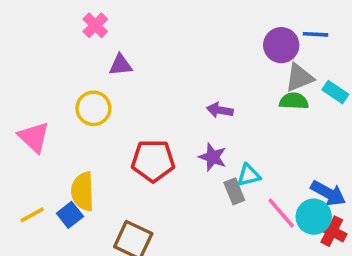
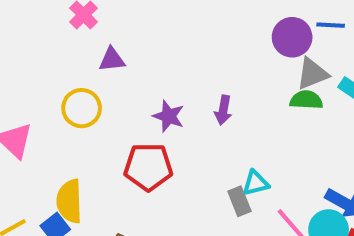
purple arrow: (220, 110) -> (223, 110), turned -90
purple star: (213, 157) -> (169, 116), moved

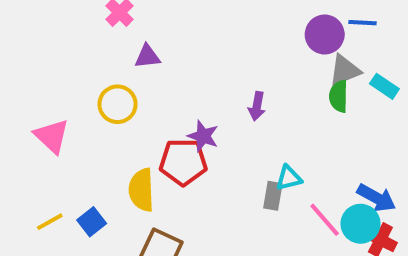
green semicircle: (306, 100) -> (339, 96), turned -92
purple star: (169, 116) -> (203, 136), moved
yellow semicircle: (69, 201) -> (141, 190), moved
gray rectangle: (239, 201) -> (273, 196), turned 32

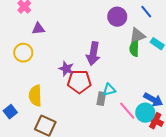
blue line: (363, 23) -> (146, 12), turned 48
purple circle: (325, 35) -> (117, 17), moved
purple arrow: (257, 106) -> (93, 54), size x1.6
red pentagon: (183, 162) -> (79, 82), moved

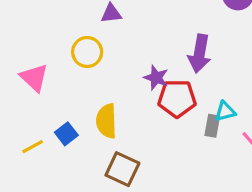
blue square: (10, 112) -> (66, 134), moved

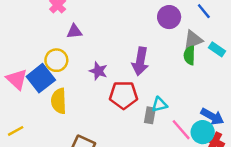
purple star: (156, 78) -> (98, 71), moved
yellow semicircle: (106, 121) -> (59, 101), moved
blue square: (66, 134) -> (41, 78), moved, size x1.6

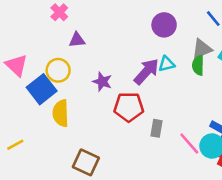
purple circle: (169, 17) -> (164, 25), moved
purple arrow: (140, 61) -> (146, 72), turned -148
pink triangle: (17, 79) -> (16, 65), moved
cyan triangle: (159, 105) -> (167, 64), moved

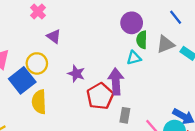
purple triangle: (77, 40) -> (54, 36), turned 42
green semicircle: (198, 65) -> (142, 40), moved
purple arrow: (146, 72) -> (116, 81), moved, turned -45
red pentagon: (129, 107) -> (100, 96), turned -30

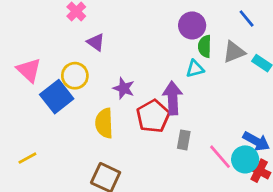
yellow semicircle: (39, 102) -> (104, 123), moved

